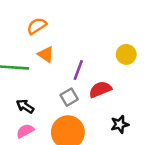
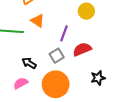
yellow circle: (126, 54) -> (86, 11), moved
black arrow: (25, 106) -> (29, 63), moved

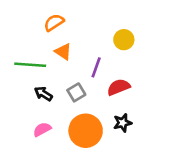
gray square: (57, 56) -> (76, 92), moved
black arrow: (29, 63) -> (43, 94), moved
black star: (98, 78) -> (123, 123), moved

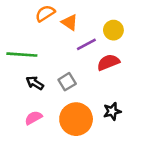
orange triangle: (63, 52) -> (70, 22), moved
purple line: (96, 67) -> (86, 44), moved, turned 42
red semicircle: (119, 87) -> (108, 62), moved

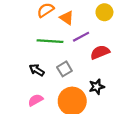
yellow circle: (113, 30) -> (104, 12), moved
green line: (22, 55) -> (50, 41), moved
black star: (112, 111) -> (97, 87), moved

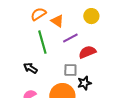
green line: (50, 41) -> (42, 42), turned 70
gray square: (64, 69) -> (70, 70), moved, turned 32

